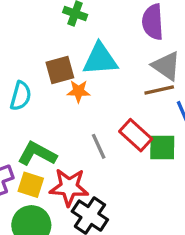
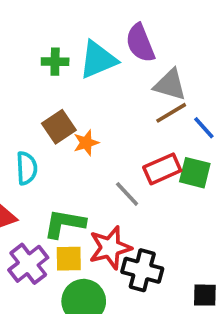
cyan triangle: (100, 59) -> (98, 60), moved
red rectangle: (136, 135) -> (162, 169), turned -48
green square: (162, 148) -> (195, 173), turned 32

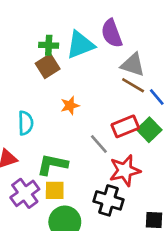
brown line: (171, 113) -> (133, 85), turned 60
brown square: (59, 127) -> (48, 66), moved
green square: (195, 173) -> (149, 130), turned 30
red star: (110, 248) -> (125, 171), moved

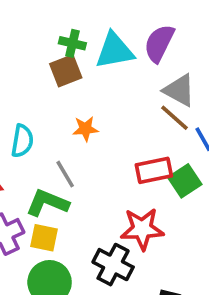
purple semicircle: (112, 33) -> (159, 43), turned 36
gray line: (99, 144) -> (65, 174), moved

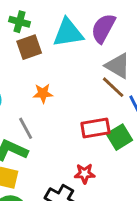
green cross: (72, 43) -> (19, 22), moved
red star: (142, 229) -> (85, 174), size x0.6

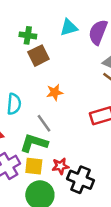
cyan triangle: (68, 33) -> (69, 27), moved, size x0.7
red star: (85, 174) -> (60, 166), moved

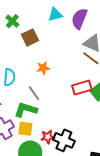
green cross: (28, 35) -> (12, 21), moved, turned 32
red star: (60, 166) -> (48, 137), moved

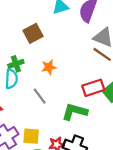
green cross: (12, 21) -> (16, 64), moved, turned 32
green L-shape: (26, 110) -> (75, 112), moved

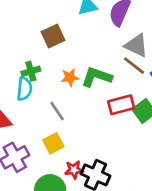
green L-shape: (75, 112) -> (97, 77), moved
yellow square: (31, 136) -> (53, 143), moved, turned -36

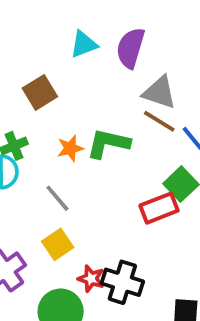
red rectangle: (121, 105) -> (159, 208), moved
red star: (74, 170) -> (91, 279), turned 30

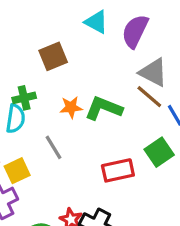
cyan triangle: (84, 44) -> (96, 22), turned 40
red rectangle: (159, 208) -> (118, 170), moved
yellow square: (58, 244) -> (17, 171), moved

